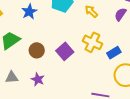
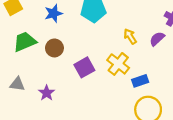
yellow arrow: (91, 11) -> (130, 36), moved
brown circle: (37, 50) -> (54, 48), moved

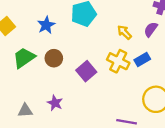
blue rectangle: (140, 81) -> (142, 59), moved
gray triangle: (17, 84) -> (25, 111), moved

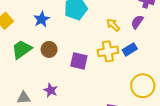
yellow cross: (118, 61) -> (108, 51), turned -36
purple square: (86, 71) -> (79, 61), turned -36

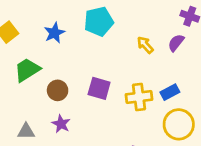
brown circle: (49, 49) -> (58, 90), moved
blue rectangle: (130, 49) -> (170, 92), moved
yellow cross: (108, 51) -> (139, 97), moved

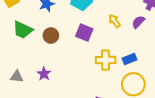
green trapezoid: (27, 70) -> (23, 30), turned -130
purple square: (99, 88) -> (84, 33), moved
brown circle: (58, 90) -> (51, 35), moved

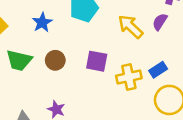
yellow arrow: (115, 21) -> (130, 26), size x1.5
purple square: (84, 33) -> (97, 61), moved

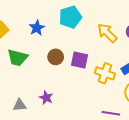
brown circle: (55, 60) -> (56, 57), moved
yellow cross: (129, 77) -> (105, 73), turned 30

